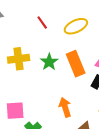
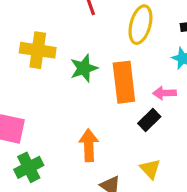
yellow ellipse: (76, 26) -> (140, 25), turned -65

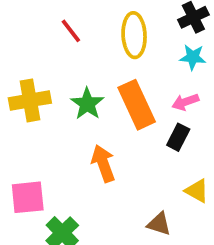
orange arrow: (89, 145) -> (103, 163), moved

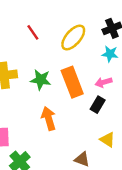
yellow ellipse: (134, 35) -> (73, 38), turned 40
green star: (87, 104) -> (41, 80), turned -30

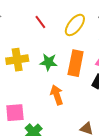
orange rectangle: (72, 82) -> (76, 63), turned 35

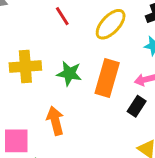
orange arrow: (57, 95) -> (55, 121), moved

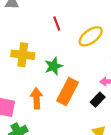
green star: (69, 73) -> (54, 66), turned 30
orange rectangle: (107, 78) -> (68, 92), moved

